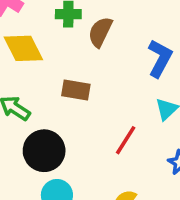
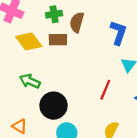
brown rectangle: (76, 90) -> (58, 40), moved

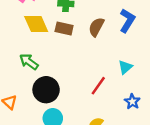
brown semicircle: (77, 22) -> (96, 27), moved
blue L-shape: (118, 33) -> (127, 21), moved

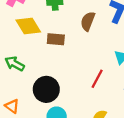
brown rectangle: (64, 29) -> (56, 39), moved
green arrow: (29, 62) -> (15, 64), moved

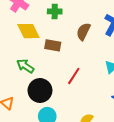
green arrow: (15, 64) -> (25, 66), moved
red line: (97, 79) -> (74, 76), moved

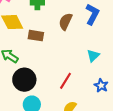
red line: (74, 76) -> (65, 81), moved

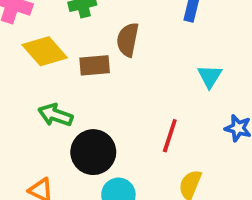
brown semicircle: (66, 22) -> (128, 40), moved

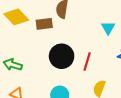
green arrow: (55, 115) -> (13, 65), moved
black circle: (93, 152) -> (62, 56), moved

